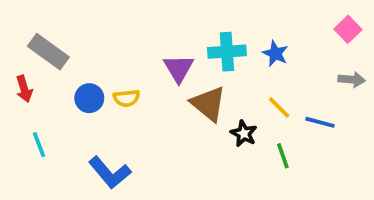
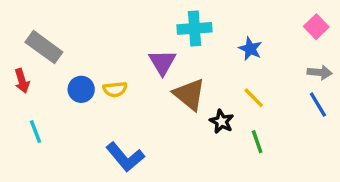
cyan cross: (227, 52) -> (194, 28), moved
blue line: (320, 122) -> (318, 105), moved, turned 44
blue L-shape: (110, 173) -> (125, 157), moved

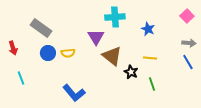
gray rectangle: (44, 47) -> (41, 28), moved
yellow line: (254, 98) -> (150, 58), turned -40

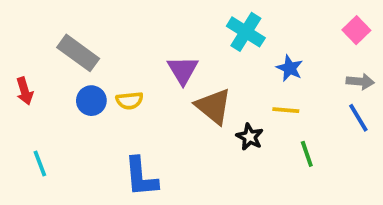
cyan cross: (115, 17) -> (246, 32), moved, turned 36
blue star: (148, 29) -> (290, 68), moved
cyan line: (21, 78) -> (40, 164), moved
green line: (152, 84) -> (307, 154), moved
blue L-shape: (74, 93) -> (141, 177), turned 35

